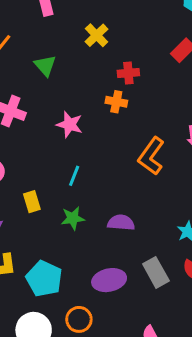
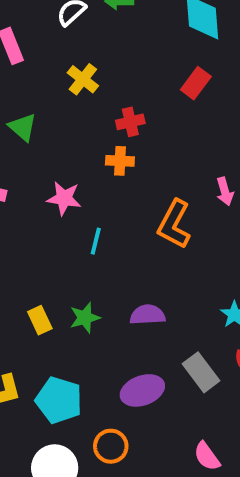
cyan line: (74, 176) -> (96, 241), moved
yellow rectangle: (32, 202) -> (40, 320), moved

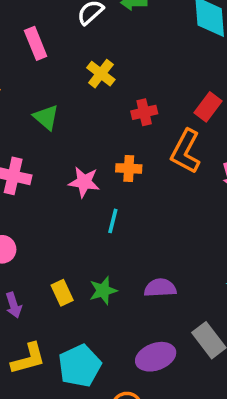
red rectangle: (196, 83) -> (208, 107), moved
orange cross: (120, 161) -> (129, 168), moved
orange L-shape: (174, 224) -> (186, 151), moved
cyan pentagon: (59, 400) -> (80, 366), turned 30

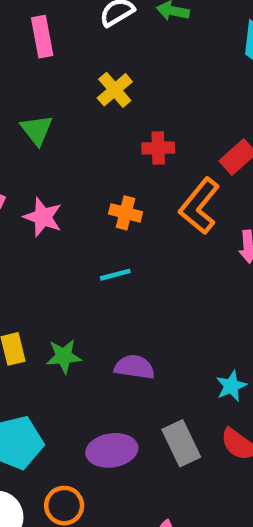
pink star: (84, 182) -> (43, 217), moved
cyan line: (113, 221) -> (115, 275), moved, turned 50

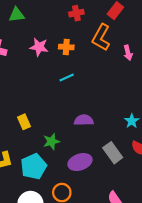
green triangle: (37, 130) -> (17, 15), turned -49
pink star: (43, 217) -> (39, 47), moved
green star: (64, 356) -> (51, 141), moved

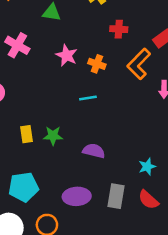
green star: (51, 141) -> (53, 136), moved
gray rectangle: (113, 153) -> (116, 196), turned 30

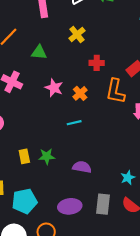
orange cross: (97, 64) -> (80, 93), turned 32
orange L-shape: (139, 64) -> (115, 91), turned -30

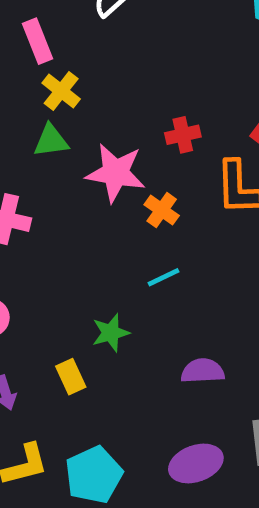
yellow cross: (77, 35) -> (61, 91), moved
pink star: (54, 88) -> (116, 173), moved, size x1.4
green star: (47, 156) -> (111, 333), moved

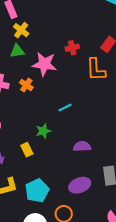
orange cross: (162, 210) -> (26, 85), moved

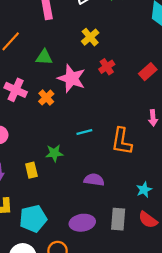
yellow cross: (21, 30) -> (90, 37), moved
red cross: (72, 48) -> (107, 67), turned -32
orange L-shape: (96, 70) -> (122, 141), moved

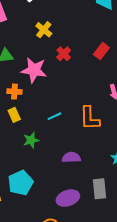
orange cross: (46, 98) -> (14, 92), turned -32
yellow rectangle: (31, 170) -> (14, 115), moved
cyan pentagon: (33, 219) -> (21, 183), moved

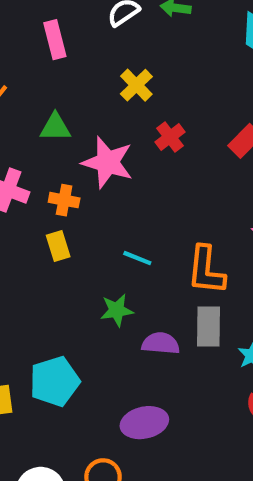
cyan line: (55, 116) -> (137, 258), turned 40
green star: (31, 140) -> (117, 310), moved
gray rectangle: (100, 189) -> (208, 326), moved

